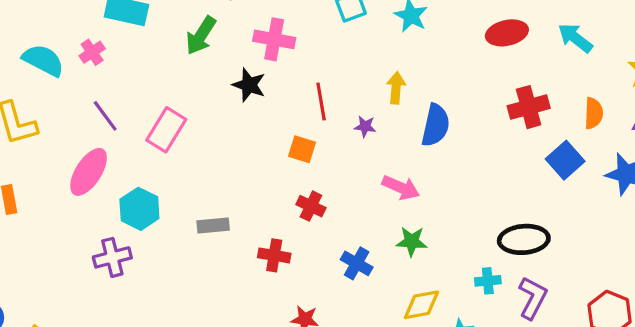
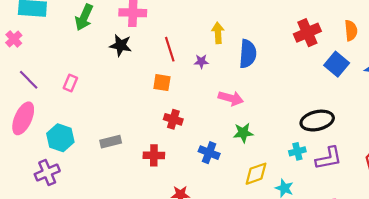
pink rectangle: (166, 130) -> (70, 83), size x0.6
purple L-shape: (533, 298) -> (329, 158), turned 60

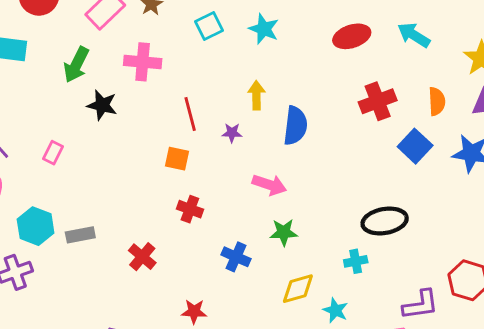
black star: (121, 45) -> (102, 105), moved
gray rectangle: (111, 142) -> (80, 235), moved
red cross: (154, 155) -> (142, 257), moved, turned 36
purple L-shape: (329, 158) -> (421, 305), moved

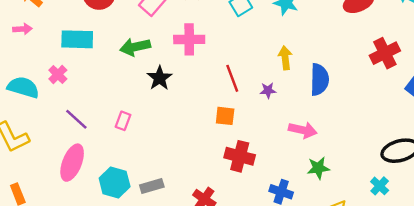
green arrow: (76, 65) -> (135, 47), turned 56
black star: (102, 105) -> (159, 78), turned 30
red cross: (190, 209) -> (240, 156), size x1.4
cyan cross: (356, 261) -> (380, 186), turned -30

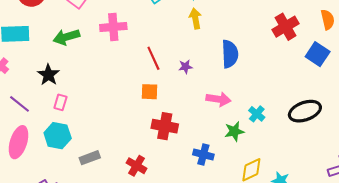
yellow arrow: (285, 58) -> (195, 19), moved
black star: (159, 78) -> (48, 75), moved
cyan hexagon: (115, 182) -> (58, 136), moved
cyan cross: (380, 186) -> (257, 114), moved

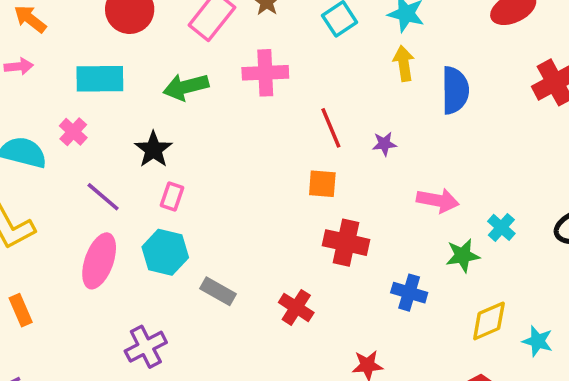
blue semicircle: (230, 54) -> (455, 90), moved
gray rectangle: (90, 158) -> (218, 291), turned 48

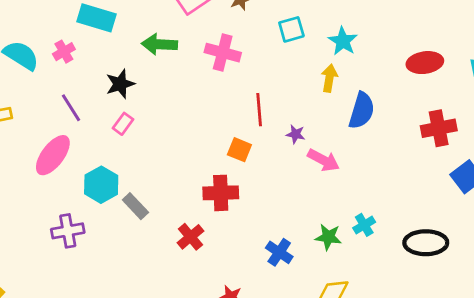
pink arrow: (438, 200) -> (323, 160), moved
red cross: (346, 243) -> (221, 193), moved, turned -32
cyan hexagon: (165, 252) -> (101, 185), moved

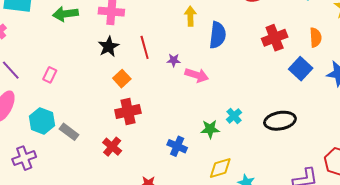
black star: (120, 84) -> (109, 47), moved
orange square: (239, 150) -> (122, 79), moved, turned 36

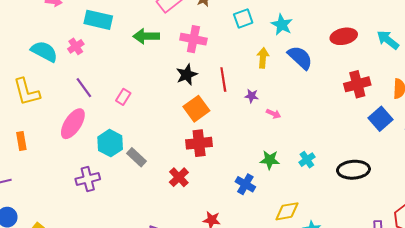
yellow arrow: (190, 16) -> (263, 58), moved
blue semicircle: (218, 35) -> (300, 58), moved, turned -60
pink arrow: (197, 75) -> (273, 114), size x0.6
orange square: (122, 79) -> (196, 109), size x1.4
green star: (210, 129) -> (270, 160), moved

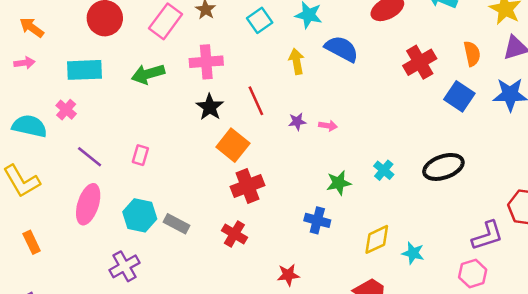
purple star: (252, 96) -> (297, 122), moved

